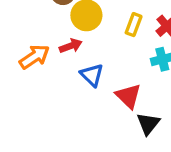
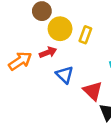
yellow rectangle: (134, 25) -> (85, 35), moved

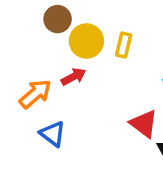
blue triangle: (65, 75) -> (53, 134), moved

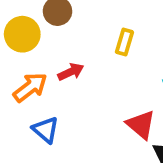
yellow circle: (86, 41) -> (22, 34), moved

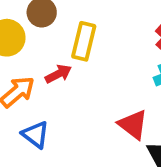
yellow rectangle: (124, 42) -> (84, 41), moved, size x1.4

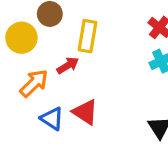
red triangle: (133, 125) -> (85, 112), moved

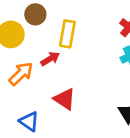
blue triangle: (52, 119) -> (29, 121), moved

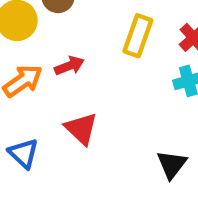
yellow rectangle: (67, 34) -> (138, 36), moved

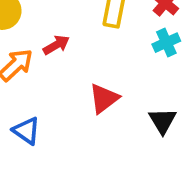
red triangle: (81, 129) -> (104, 98), moved, turned 48

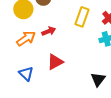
red triangle: (104, 98) -> (55, 62), moved

